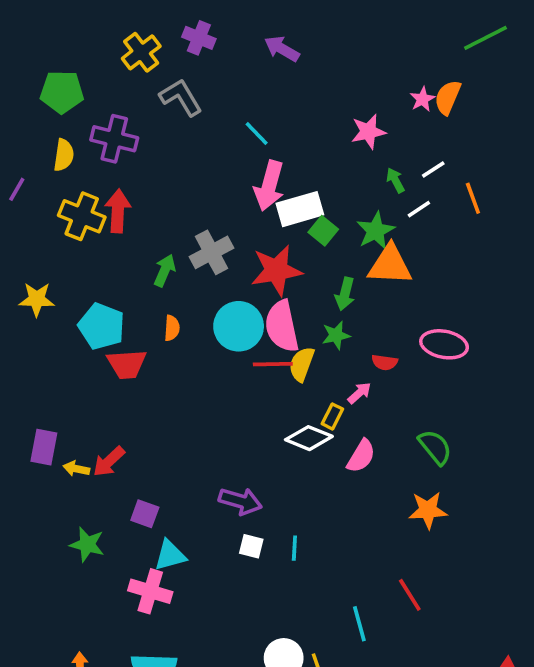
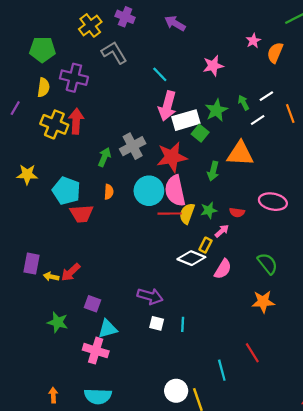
pink star: (422, 99) -> (253, 41), moved
pink star: (368, 132) -> (213, 66), moved
green star: (376, 231) -> (216, 110), moved
green star: (336, 335) -> (209, 210), moved

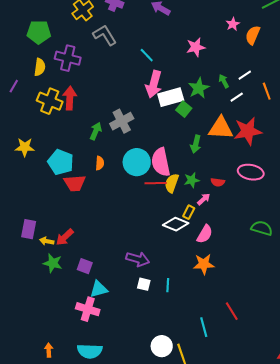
red star: (172, 157) -> (248, 131), moved
green semicircle: (267, 264) -> (262, 228), moved, turned -35
orange star: (263, 302) -> (204, 264), moved
green star: (58, 322) -> (53, 263), moved

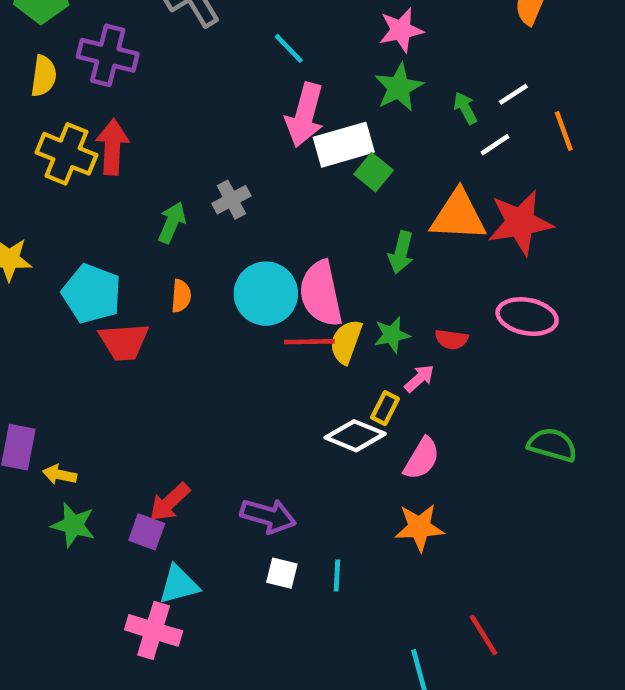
green star: (199, 88) -> (399, 87), moved
gray cross: (122, 121) -> (231, 200), size x0.7
red arrow: (65, 237) -> (170, 502), moved

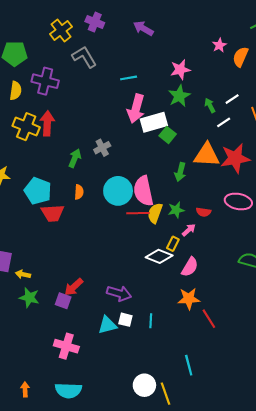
cyan line: (289, 48) -> (129, 78), turned -56
cyan triangle: (179, 585) -> (107, 325), moved
red line: (484, 635) -> (209, 319), moved

